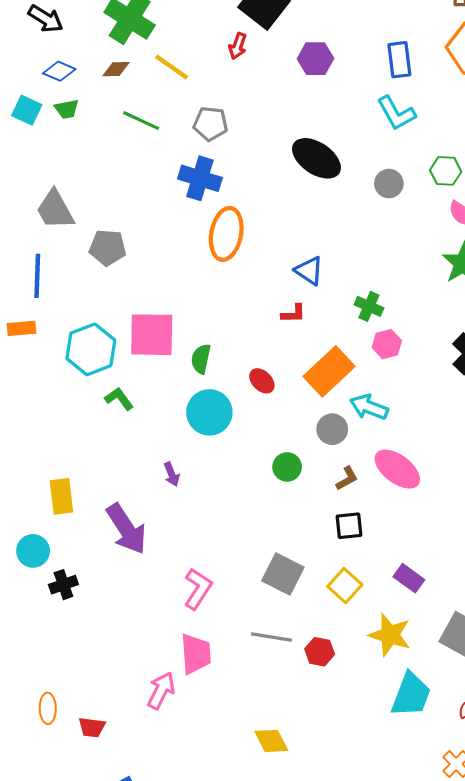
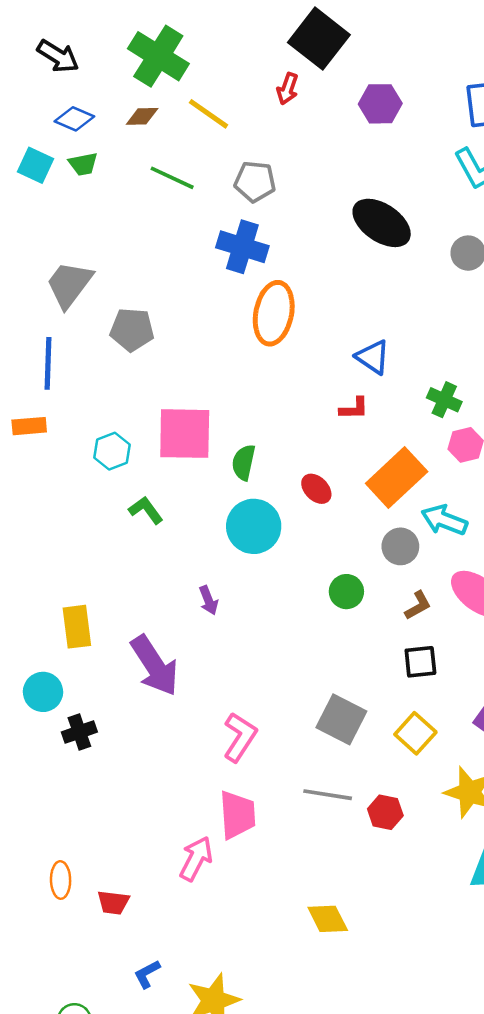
gray trapezoid: (55, 210) -> (69, 284), turned 66
cyan hexagon: (91, 349) -> (112, 451), size x0.6

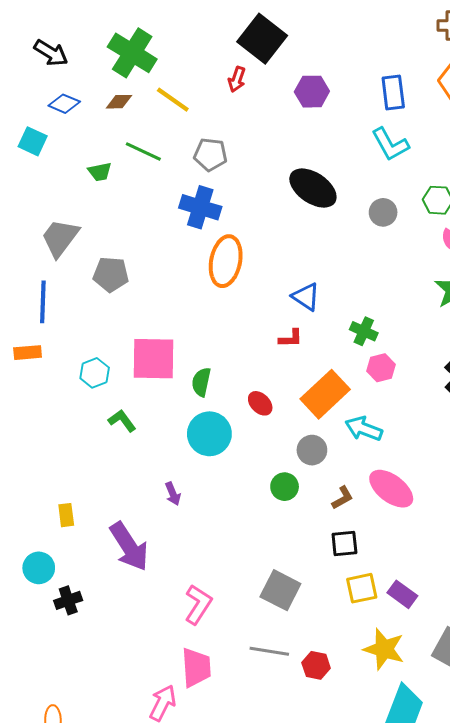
green trapezoid: (83, 164) -> (100, 172), moved
gray circle: (400, 546) -> (312, 450), moved
yellow rectangle: (77, 627) -> (66, 515), size x0.7
yellow square: (415, 733) -> (362, 588), moved, turned 36

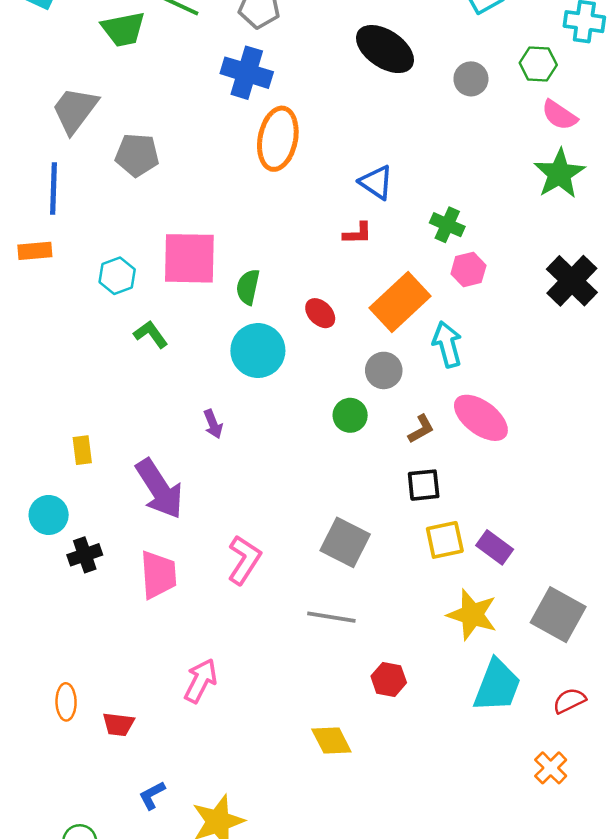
green trapezoid: (100, 172) -> (123, 29), size x1.5
cyan arrow: (364, 429) -> (447, 344), turned 54
red hexagon: (316, 665) -> (389, 679), moved
pink trapezoid: (196, 667) -> (158, 575), moved

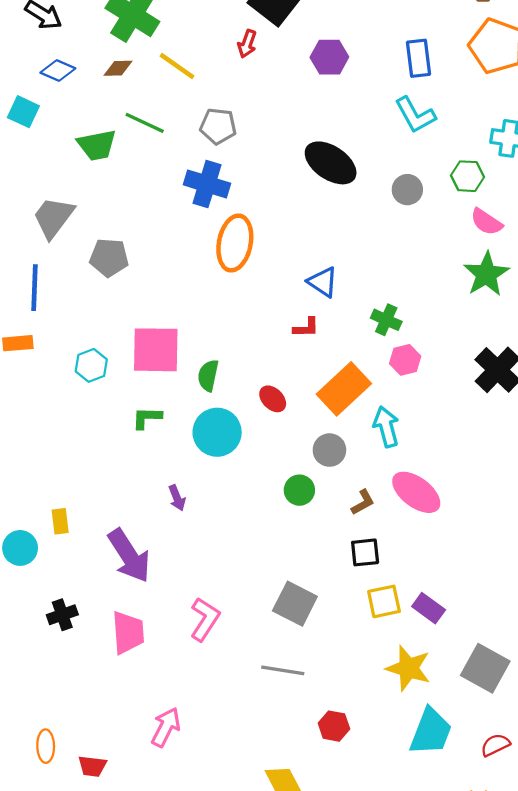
green L-shape: (151, 334) -> (147, 418), moved, turned -52
cyan circle: (49, 515) -> (20, 548), moved

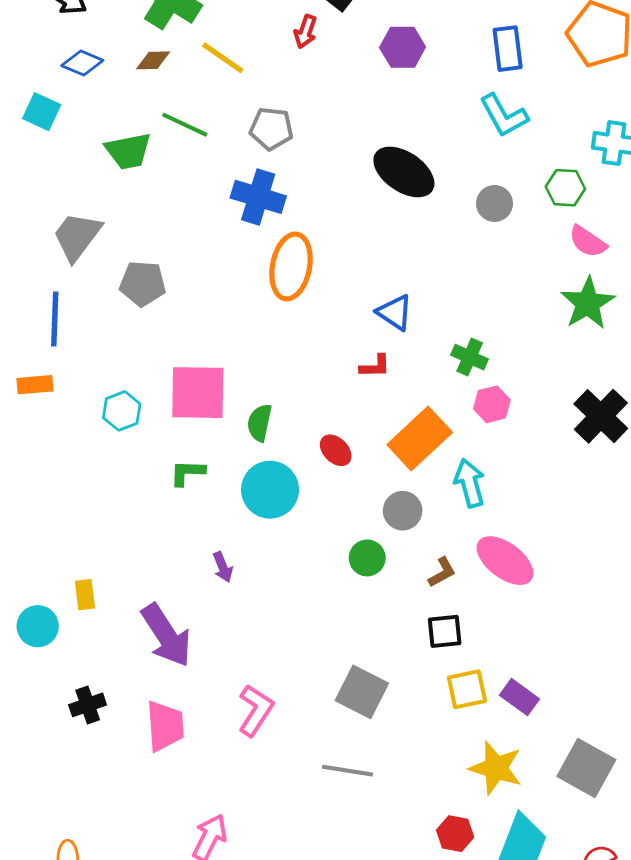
red hexagon: (334, 726) -> (455, 834), moved

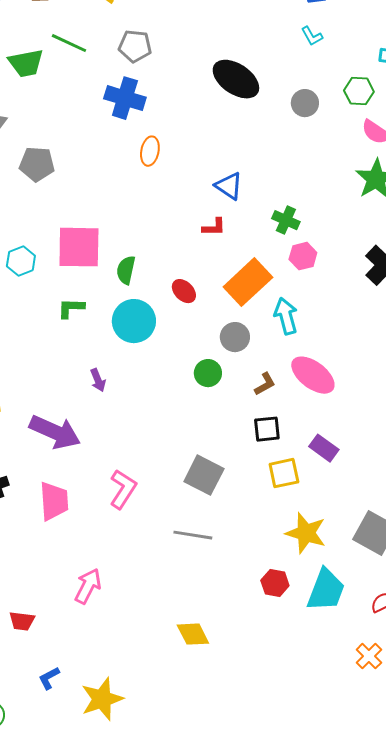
cyan L-shape: (504, 116) -> (312, 36), size x0.6
orange ellipse: (291, 266) -> (150, 151), size x0.6
purple arrow: (166, 635) -> (55, 432), turned -33
purple rectangle: (519, 697) -> (324, 448), moved

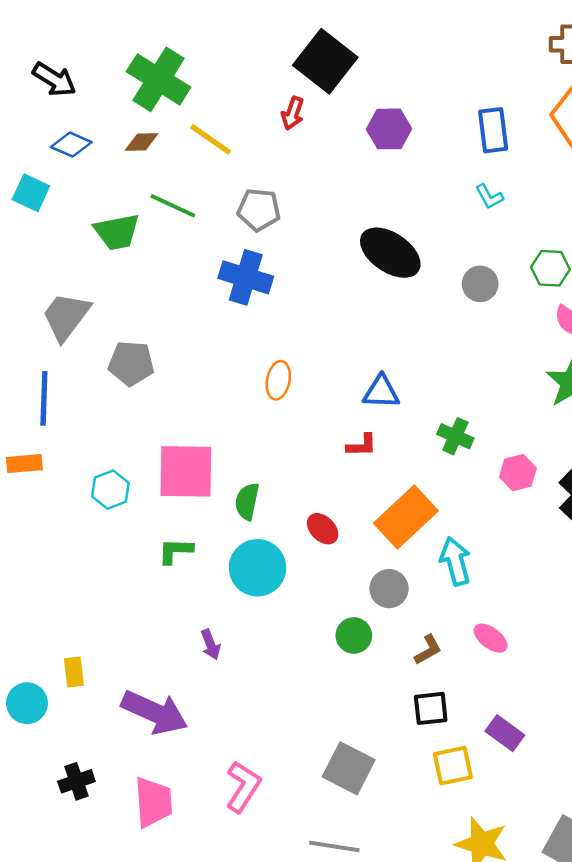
orange ellipse: (150, 151) -> (278, 380), moved
blue triangle: (229, 186) -> (381, 392), turned -32
pink hexagon: (303, 256) -> (518, 473), moved
pink ellipse: (313, 375) -> (491, 638), size x0.6

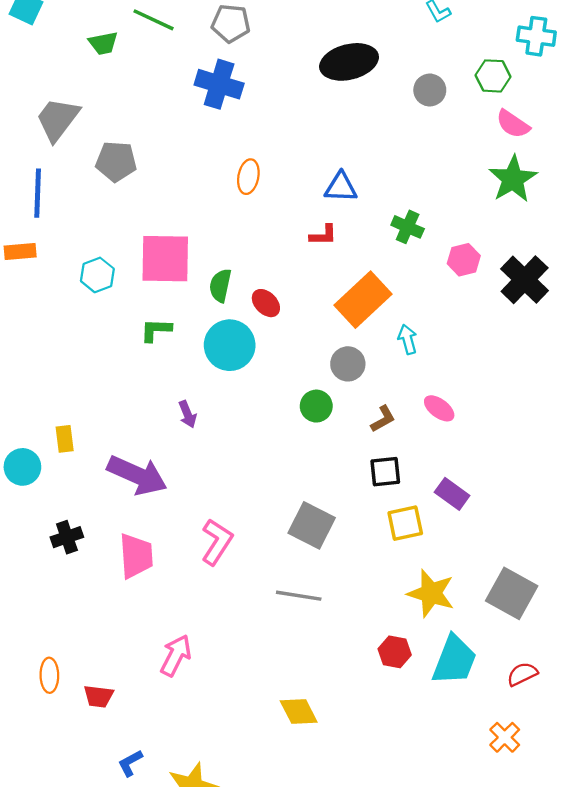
green trapezoid: (117, 232) -> (103, 43), size x0.7
black ellipse: (390, 253) -> (349, 62), turned -48
red ellipse: (323, 529) -> (266, 303), moved
cyan arrow: (455, 561) -> (408, 339), size x0.7

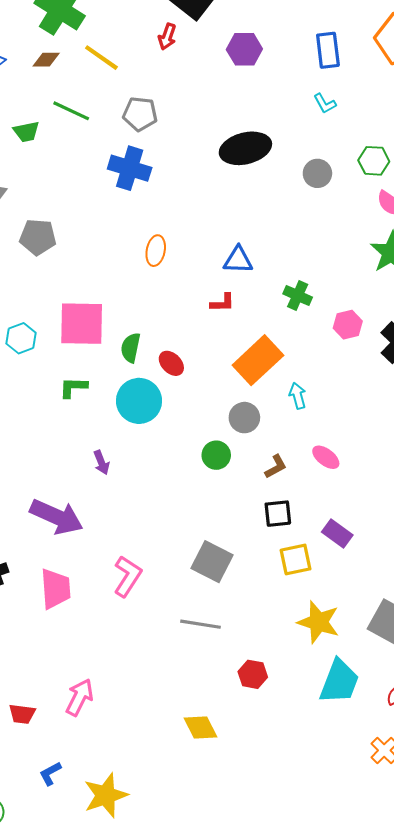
red hexagon: (395, 652) -> (253, 674), moved
pink arrow: (176, 655) -> (80, 697), moved

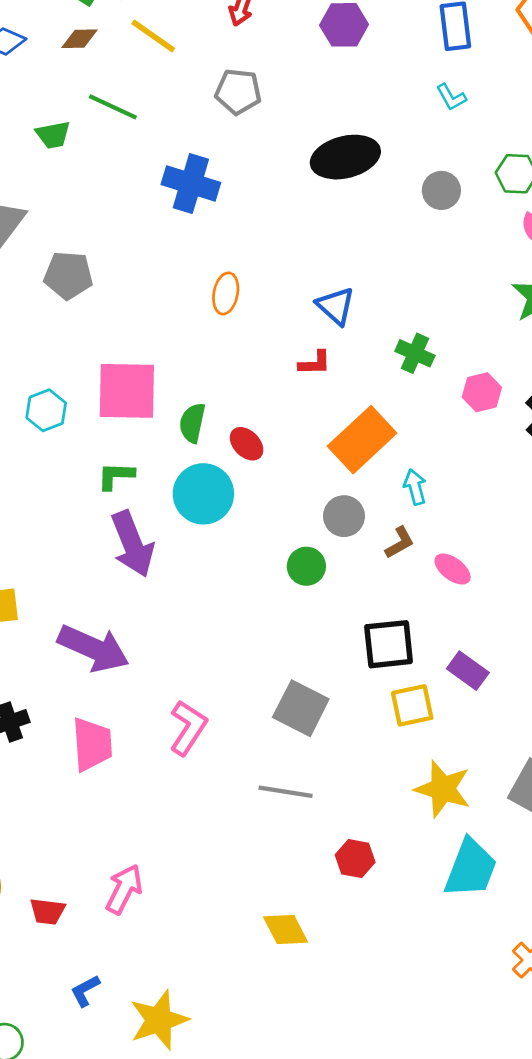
gray pentagon: (140, 114) -> (238, 92), moved
blue triangle: (238, 260) -> (336, 306), turned 40
purple arrow: (101, 462) -> (132, 544), moved, size x2.0
brown L-shape: (276, 467) -> (400, 543), moved
black square: (278, 514) -> (389, 644), size x1.4

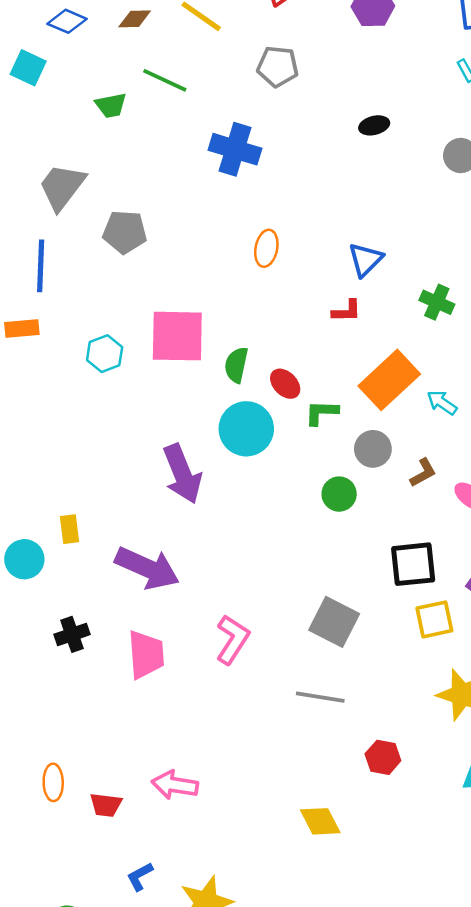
black ellipse: (345, 157) -> (374, 125), size x0.5
blue triangle: (336, 306) -> (365, 260), turned 33
green L-shape: (116, 476) -> (322, 413), moved
cyan arrow: (415, 487) -> (442, 402), moved, turned -40
pink arrow: (124, 889) -> (175, 785), turned -108

